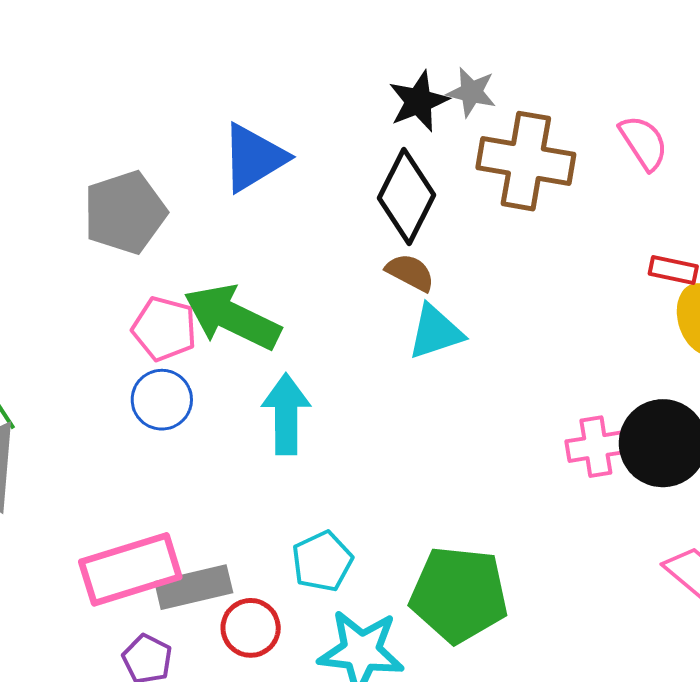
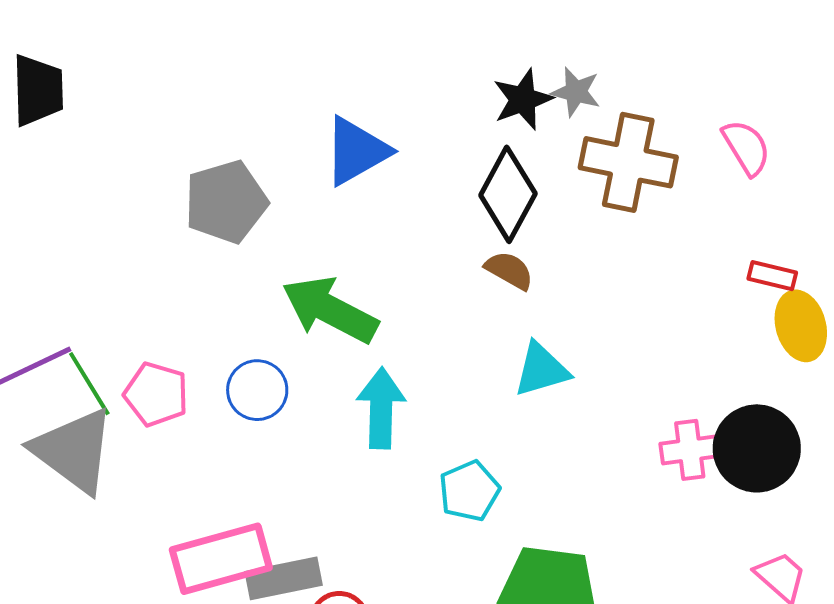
pink pentagon: (164, 329) -> (156, 394), moved
cyan triangle: (435, 332) -> (541, 370), moved
cyan pentagon: (322, 561) -> (469, 491), moved

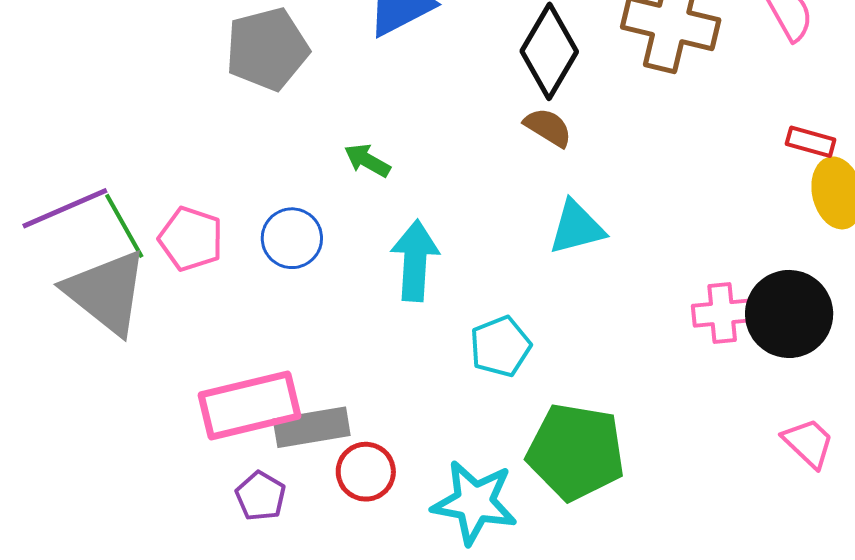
green arrow: (330, 310) -> (367, 160), size x0.5

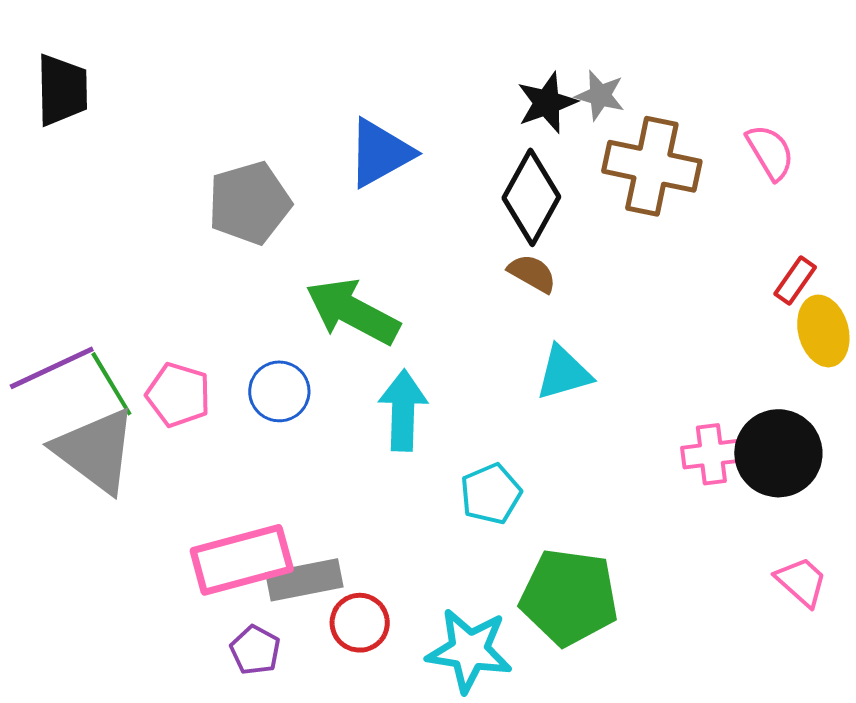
red rectangle: (811, 142) -> (795, 281), turned -69
green arrow: (367, 160) -> (353, 312), size x2.0

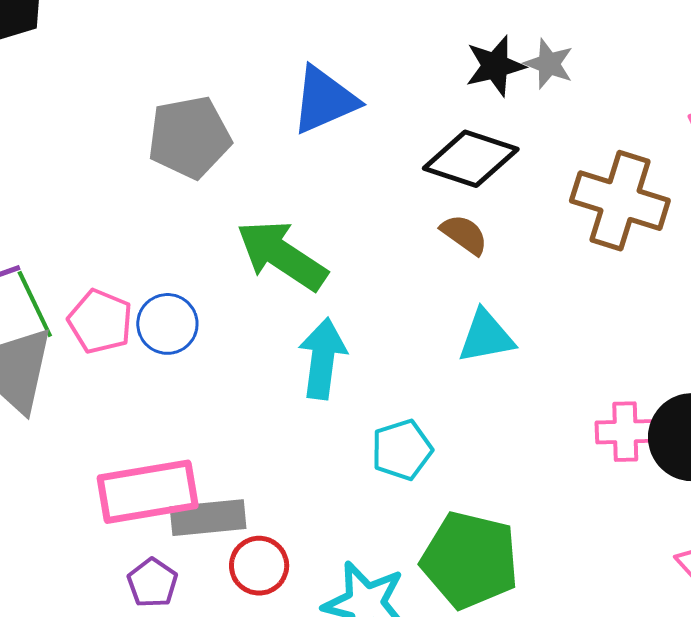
brown cross: (652, 166) -> (620, 201), moved
black diamond: (531, 197) -> (471, 159), turned 74
blue circle: (279, 391) -> (167, 324), moved

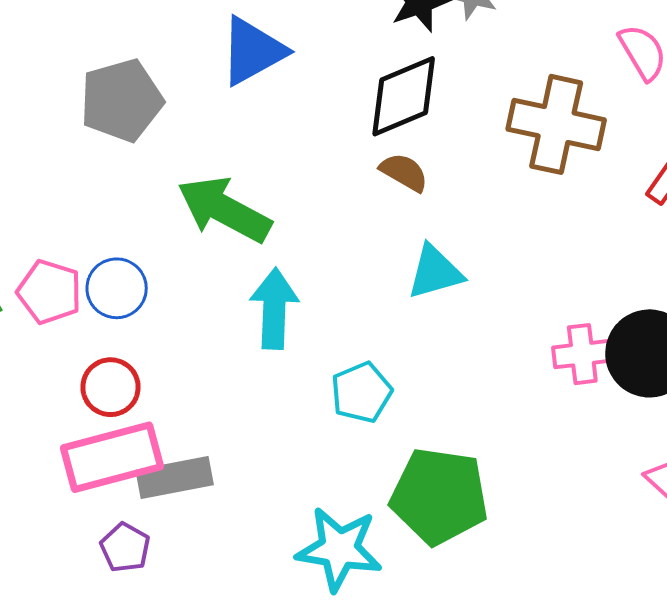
black diamond: (471, 159) -> (404, 96), turned -36
red circle: (259, 566) -> (110, 387), moved

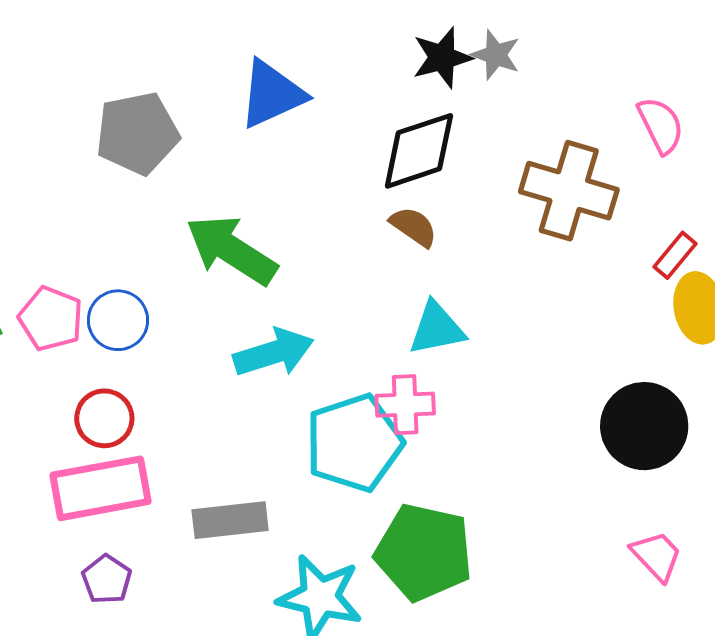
cyan arrow: (274, 309) -> (274, 353), turned 66
pink cross: (582, 354) -> (405, 405), moved
cyan pentagon: (361, 392) -> (354, 443), size x1.6
gray rectangle: (175, 478) -> (230, 520), moved

